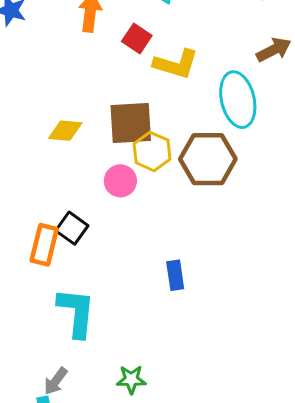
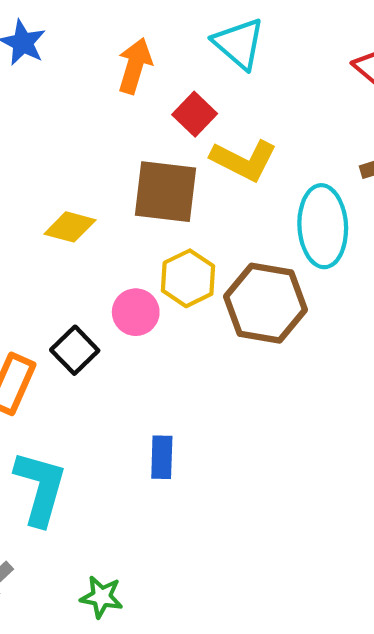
brown square: (131, 123) -> (165, 192), moved
black square: (72, 228) -> (75, 350), moved
blue rectangle: (175, 275) -> (162, 457), moved

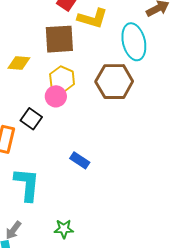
yellow hexagon: (188, 278) -> (62, 79), moved
blue rectangle: (162, 457) -> (80, 160), turned -48

